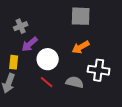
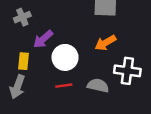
gray cross: (21, 26) -> (22, 17), moved
red line: (47, 82) -> (64, 86), turned -48

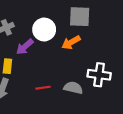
orange arrow: (105, 43) -> (71, 42), moved
white circle: (65, 57) -> (44, 30), moved

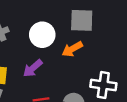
purple arrow: (25, 47) -> (33, 68), moved

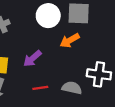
white circle: (42, 35) -> (48, 16), moved

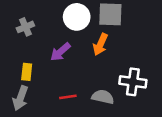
orange arrow: (70, 40) -> (100, 44), turned -36
purple arrow: (32, 59) -> (60, 52), moved

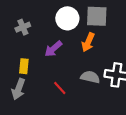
red line: (68, 97) -> (60, 88), turned 56
gray semicircle: (103, 97) -> (90, 77), moved

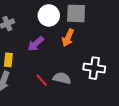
gray semicircle: (90, 77) -> (62, 78), moved

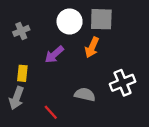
white cross: (94, 68) -> (123, 83), turned -30
red line: (42, 80) -> (51, 112), moved

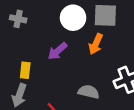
gray cross: (21, 31) -> (18, 19), moved, turned 35

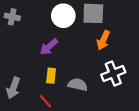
orange arrow: (96, 44) -> (103, 40), moved
yellow rectangle: (25, 70) -> (51, 76), moved

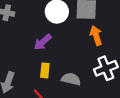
orange arrow: (103, 40) -> (96, 36), turned 138

